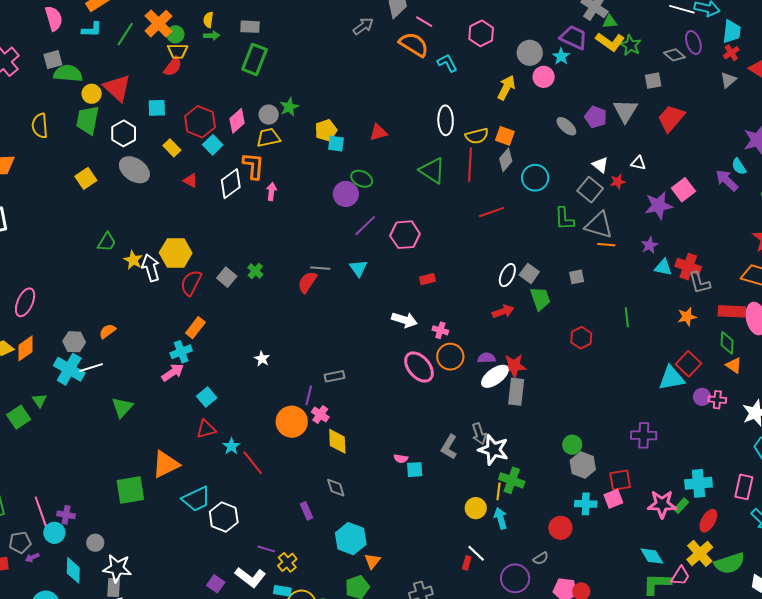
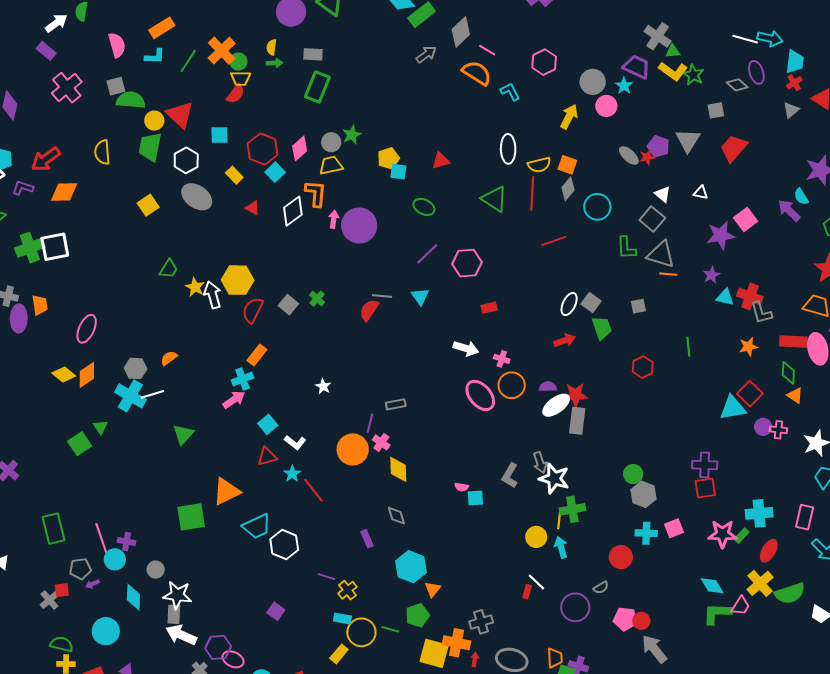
red star: (618, 182) -> (647, 157), moved
purple circle: (346, 194) -> (359, 225), moved, size x1.4
green cross: (512, 480) -> (572, 509), turned -30
red square: (620, 480) -> (705, 488), moved
white L-shape: (250, 577) -> (295, 442), moved, size x0.7

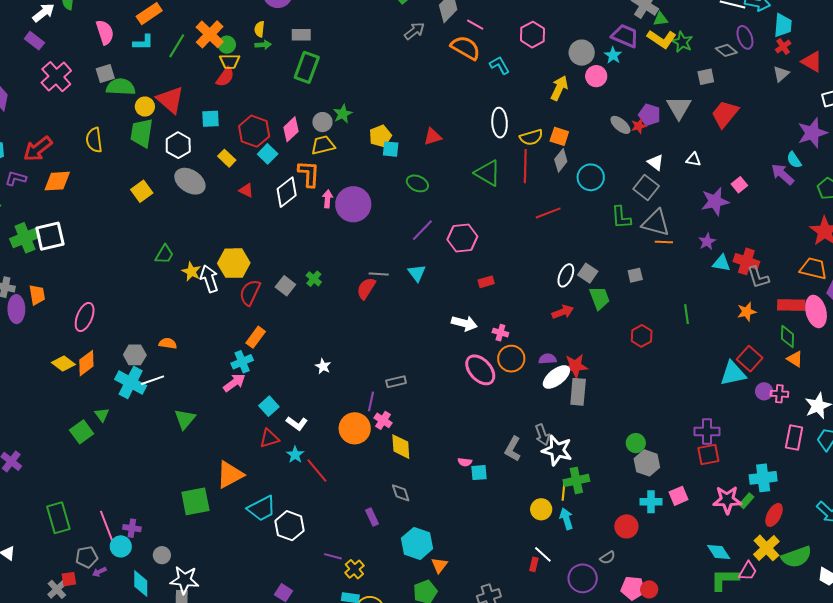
pink square: (746, 220) -> (739, 185), size x0.7
orange semicircle: (169, 358) -> (168, 343), turned 48
pink rectangle: (805, 517) -> (794, 437), moved

